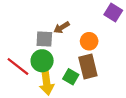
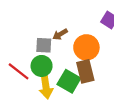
orange circle: (89, 41) -> (86, 47), size x1.5
green square: (71, 77) -> (69, 81), size x1.5

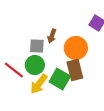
brown arrow: (60, 34) -> (52, 36), turned -40
yellow arrow: (46, 87) -> (39, 84), turned 45

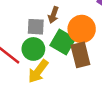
green square: (60, 79) -> (63, 42), moved

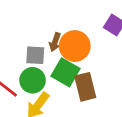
orange circle: (82, 29) -> (75, 46), moved

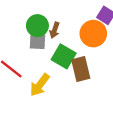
orange circle: (75, 46) -> (93, 34), moved
green circle: (33, 80) -> (37, 26), moved

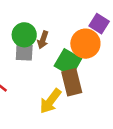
green square: (64, 56) -> (68, 62), moved
yellow arrow: (40, 85) -> (50, 101), moved

